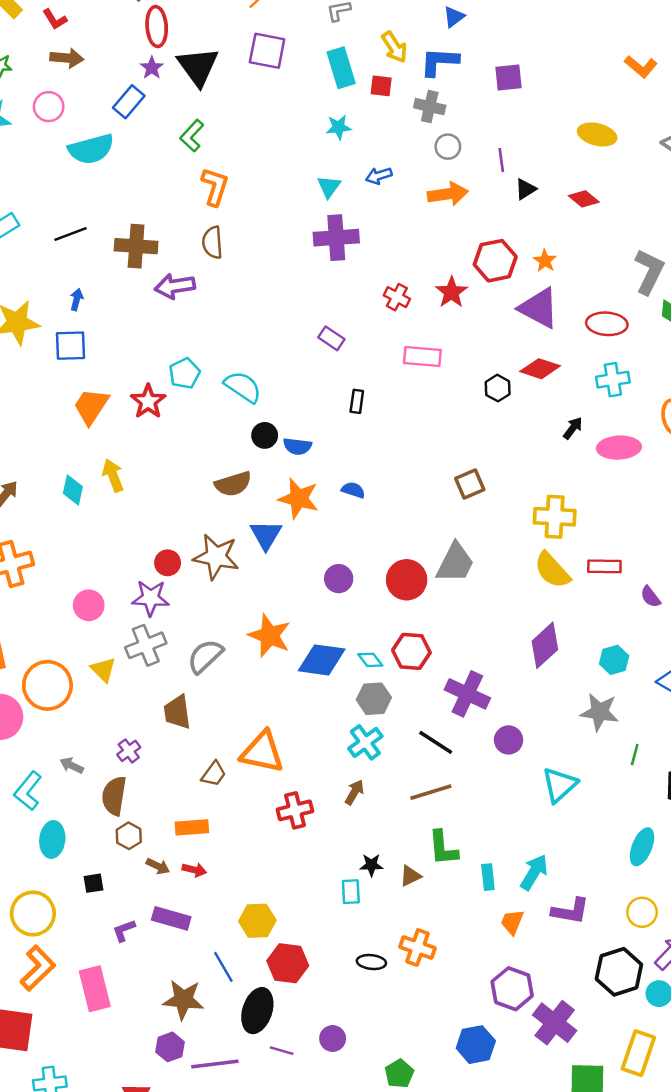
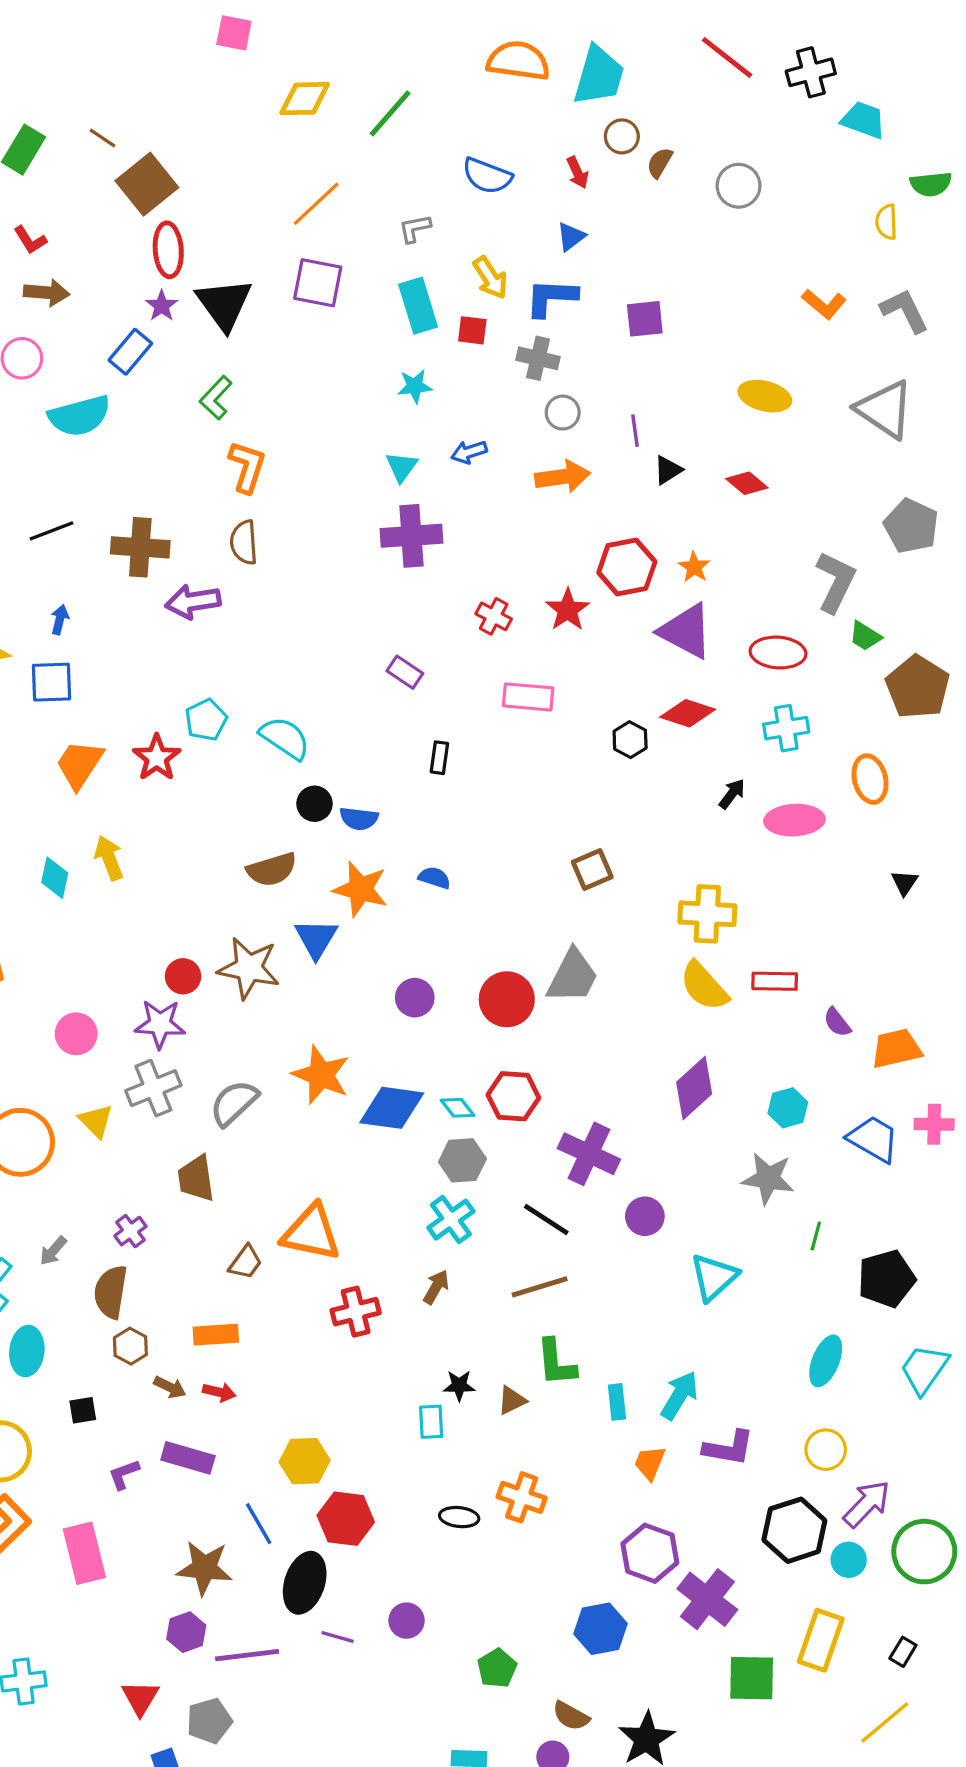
gray arrow: (72, 765) -> (53, 1251), turned -75

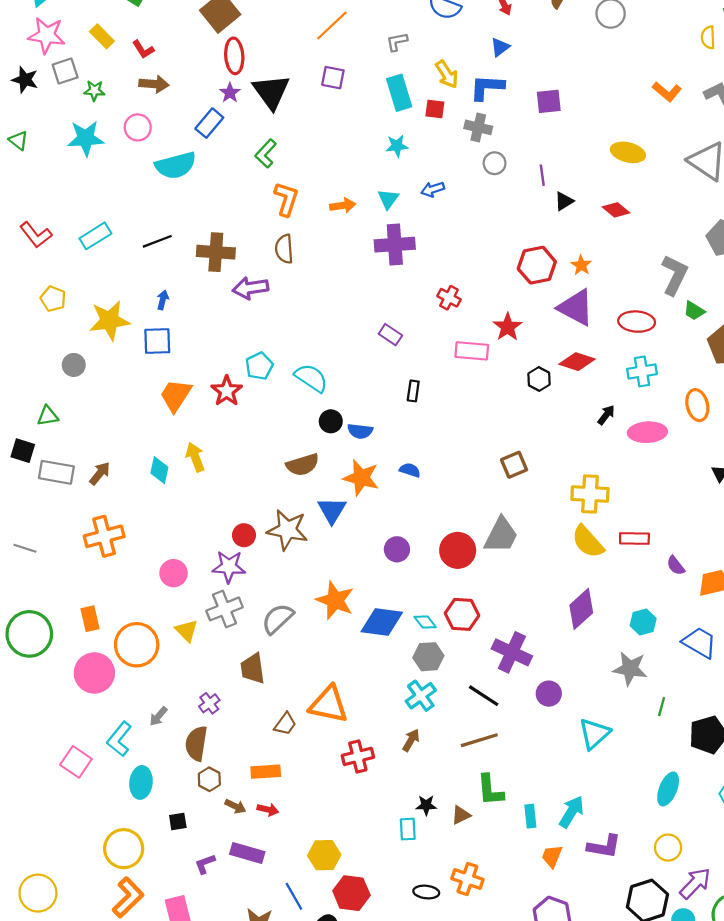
purple square: (318, 283) -> (333, 78), size x0.7
orange arrow: (563, 477) -> (343, 206), moved, size x0.7
red star: (568, 610) -> (508, 327), moved

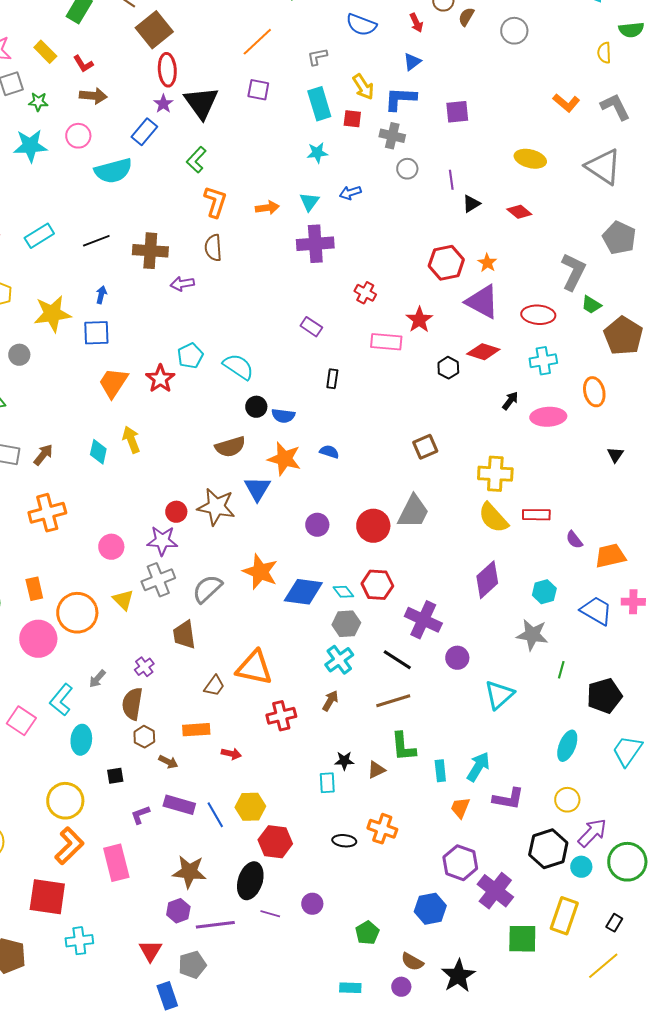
purple arrow: (251, 288) -> (182, 284), size x0.7
red arrow: (268, 810) -> (231, 754), moved
blue line: (294, 896) -> (215, 815), moved

